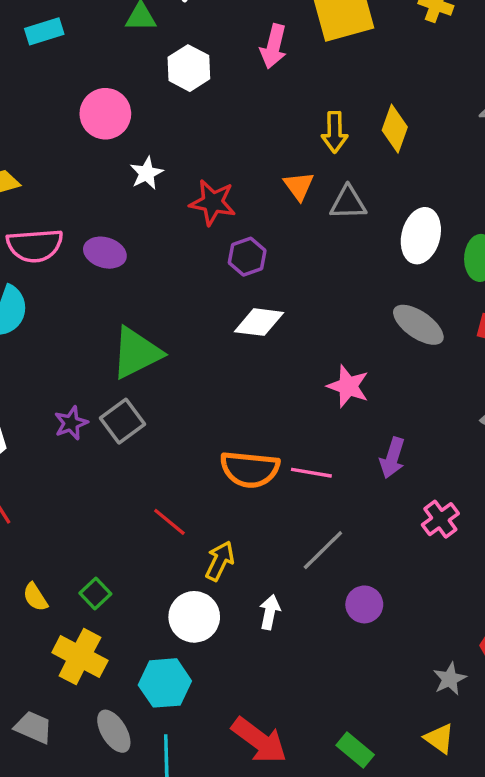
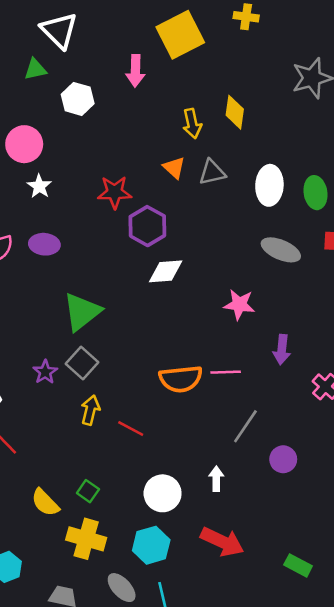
white star: (147, 173) -> (39, 186), moved
purple hexagon: (247, 257) -> (147, 226), size x1.4
yellow arrow: (220, 561) -> (90, 410), moved
yellow semicircle: (35, 597) -> (45, 503), size x1.4
red arrow: (259, 740) -> (222, 542), moved

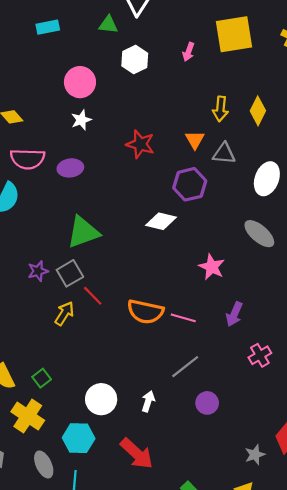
pink arrow: (135, 71) -> (188, 52), size x0.7
purple hexagon: (147, 226) -> (190, 184), moved
purple ellipse: (44, 244) -> (70, 168), turned -30
red line: (131, 429) -> (93, 296), moved

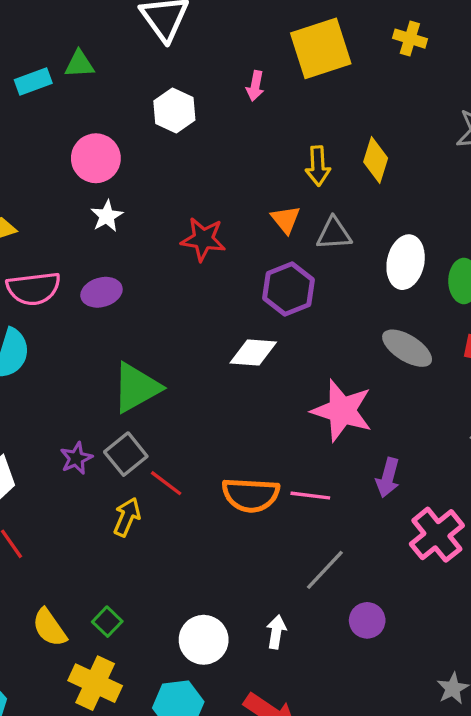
green triangle: (108, 25) -> (79, 64), moved
pink star: (212, 267) -> (342, 411), size x1.5
pink cross: (260, 355) -> (437, 535), size x1.5

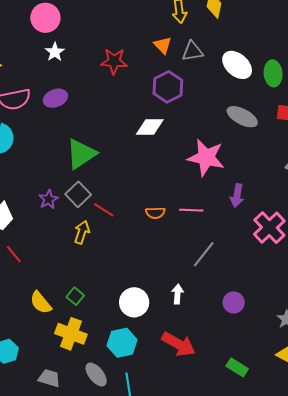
white ellipse: (406, 262) -> (237, 65), turned -56
orange semicircle: (251, 495) -> (155, 213), size x0.6
purple circle: (367, 620) -> (234, 302), moved

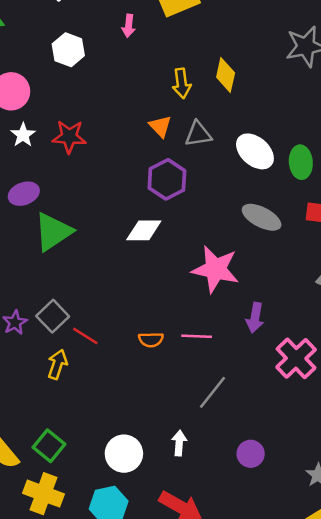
red star: (114, 61) -> (69, 137), moved
green triangle: (81, 154) -> (53, 232), moved
green square: (75, 296) -> (49, 446), size x1.4

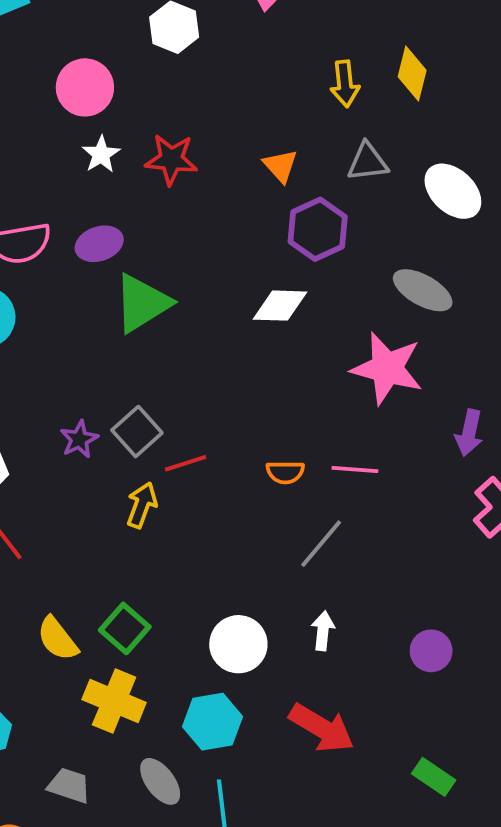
orange triangle: (160, 126) -> (280, 166), moved
gray ellipse: (262, 217) -> (423, 290), moved
purple arrow: (255, 318) -> (469, 433), moved
red line: (85, 336) -> (186, 463), turned -52
gray line: (212, 392) -> (321, 544), moved

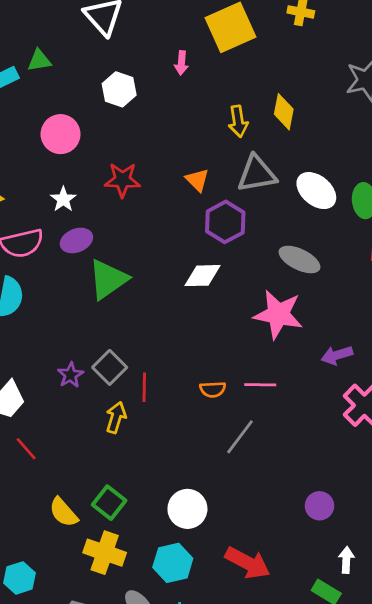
white star: (101, 154) -> (63, 199), moved
gray triangle: (368, 162) -> (257, 174), size x1.4
purple arrow: (469, 433) -> (337, 355), turned 64
red line: (186, 463) -> (144, 387), turned -68
white arrow: (323, 631) -> (346, 560), moved

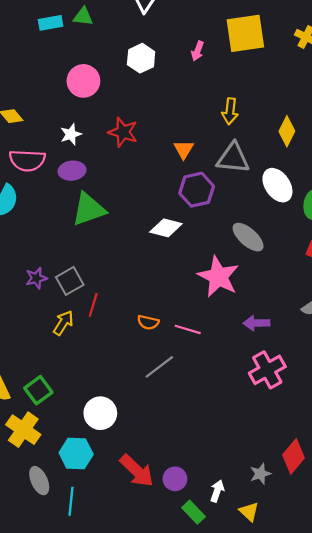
yellow diamond: (284, 112) -> (287, 131), moved
purple circle: (319, 506) -> (175, 479), moved

